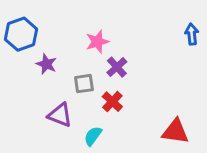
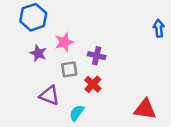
blue hexagon: (21, 34) -> (33, 17), moved
pink star: (97, 42) -> (64, 42), moved
purple cross: (117, 67) -> (97, 56), turned -35

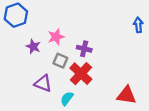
blue hexagon: (33, 17) -> (16, 15), moved
gray square: (69, 69) -> (60, 61), turned 32
red cross: (93, 84) -> (81, 74), size x1.5

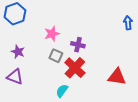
purple star: (33, 47) -> (18, 52), moved
purple triangle: (43, 83) -> (15, 77), moved
red triangle: (126, 95) -> (117, 77), moved

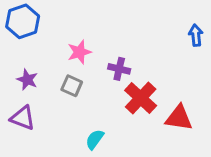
gray square: (56, 56) -> (72, 86), moved
red cross: (75, 68) -> (141, 98), moved

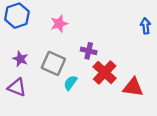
pink star: (79, 52) -> (59, 24), moved
gray square: (72, 86) -> (53, 63), size x1.5
cyan semicircle: (95, 139) -> (70, 83), moved

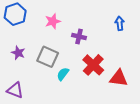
blue arrow: (146, 26) -> (120, 23), moved
purple cross: (89, 51) -> (79, 37), moved
purple triangle: (17, 87) -> (15, 90), moved

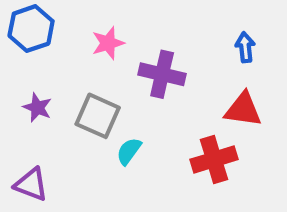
purple cross: (79, 37) -> (162, 74), size x1.5
red cross: (93, 65) -> (214, 159), moved, turned 30
red triangle: (119, 78) -> (243, 110), moved

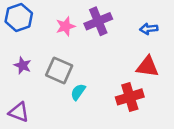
blue arrow: (245, 47) -> (149, 29), turned -90
purple cross: (162, 74) -> (98, 21), moved, turned -36

